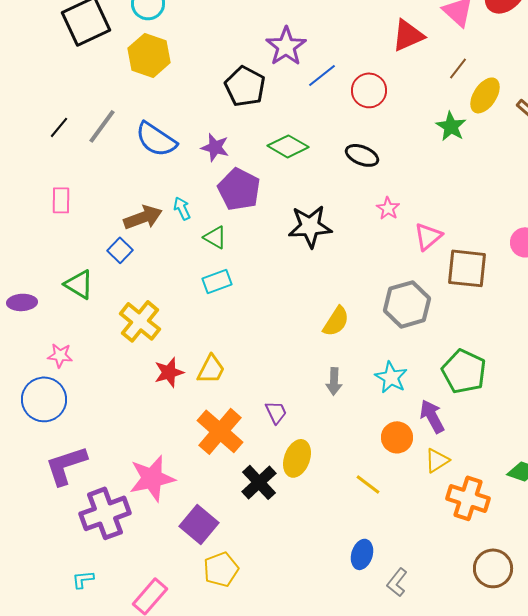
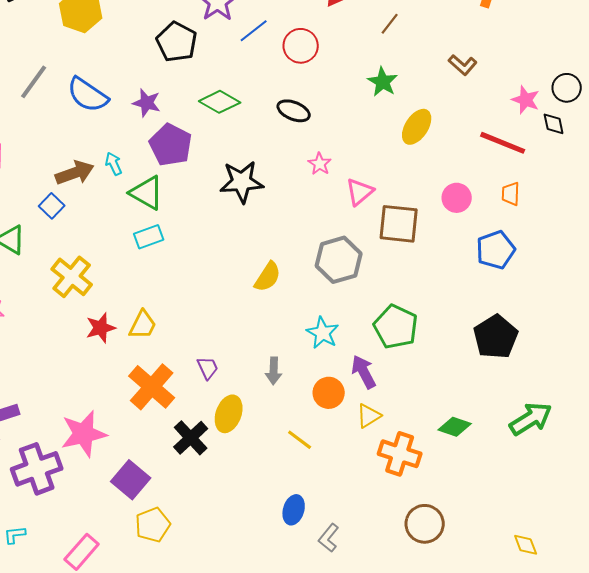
yellow ellipse: (485, 95) -> (417, 127), moved
green triangle: (215, 237) -> (147, 193), size x1.5
gray arrow: (334, 381) -> (274, 371), moved

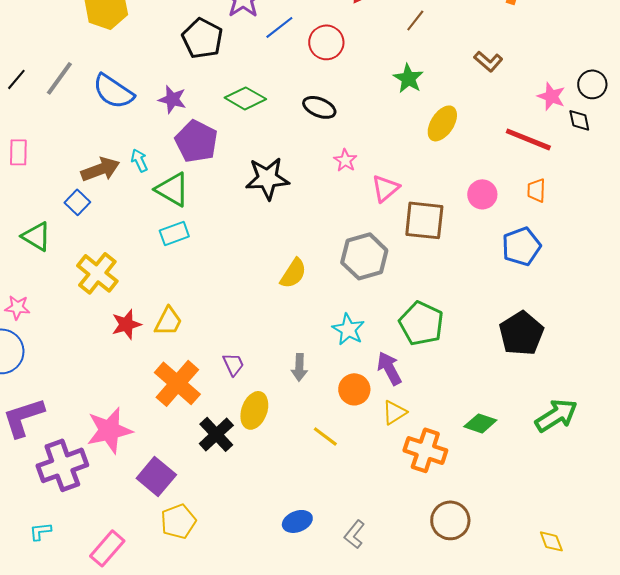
blue ellipse: (294, 510) -> (297, 521), moved, turned 52

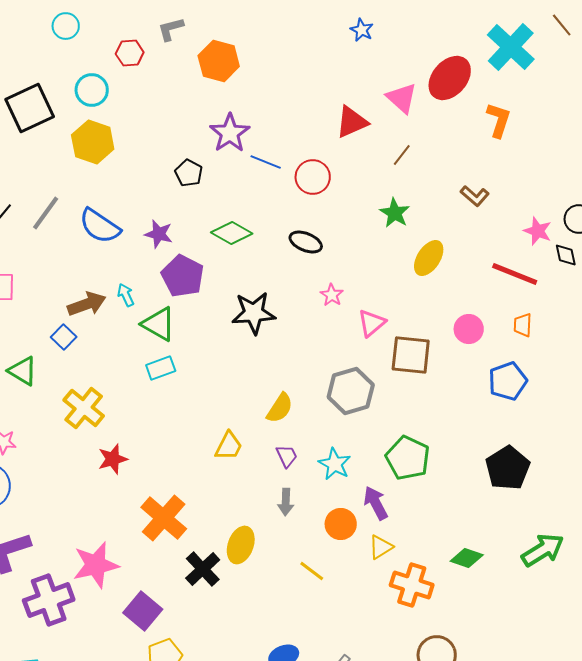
blue line: (279, 27) -> (266, 162), turned 60
black pentagon: (202, 38) -> (189, 173), size x0.7
yellow trapezoid: (168, 321) -> (229, 446), moved
purple trapezoid: (233, 364) -> (287, 456), moved

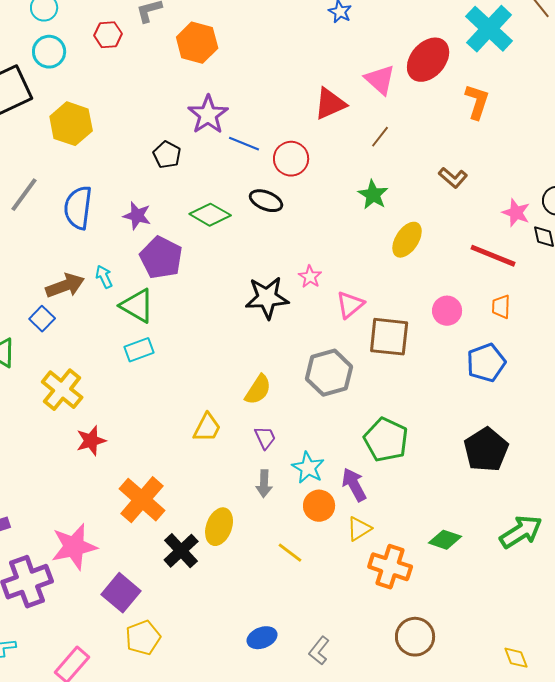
cyan circle: (92, 90) -> (49, 52), moved
blue semicircle: (100, 226) -> (78, 208), turned 63
black ellipse: (306, 242) -> (266, 201), moved
black star: (254, 313) -> (267, 298), moved
cyan star: (335, 464) -> (308, 468), moved

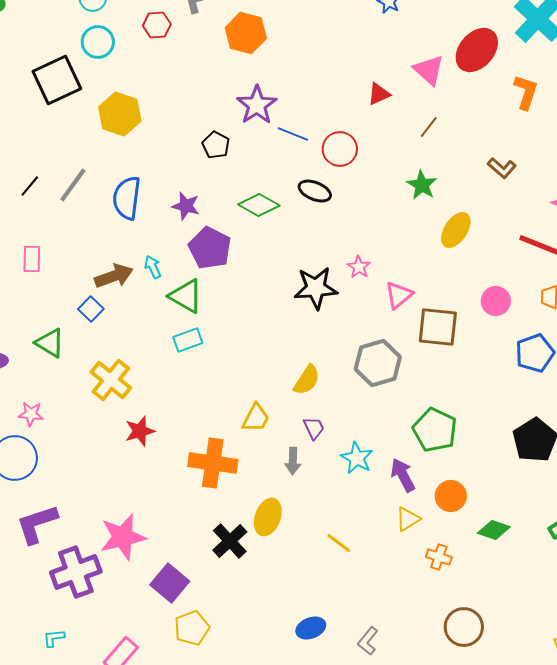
red triangle: (330, 104) -> (379, 94), size x0.7
gray arrow: (264, 484) -> (293, 461), moved
orange cross: (142, 500) -> (213, 463), moved, turned -33
orange circle: (319, 506) -> (451, 496), moved
orange cross: (390, 567) -> (439, 557), size x0.6

